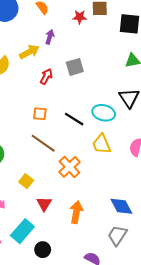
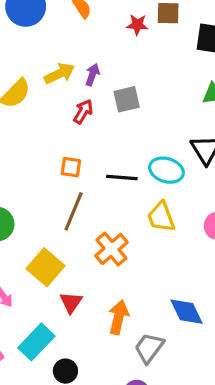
purple arrow: (50, 37) -> (92, 75), moved
black line: (74, 119) -> (122, 178), turned -30
brown line: (43, 143) -> (74, 211), turned 75
yellow square: (26, 181) -> (45, 267), size x1.6
gray trapezoid: (117, 235) -> (149, 348), moved

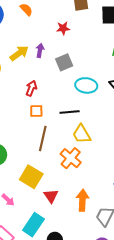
red star: (137, 25) -> (63, 28), moved
red arrow: (83, 112) -> (31, 88), moved
cyan ellipse: (166, 170) -> (86, 85), moved
yellow trapezoid: (161, 217) -> (82, 134), moved

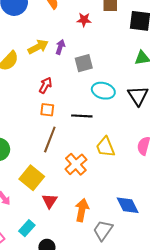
red star: (63, 28) -> (84, 20), moved
yellow trapezoid: (82, 134) -> (105, 147), moved
cyan rectangle: (33, 225) -> (27, 228), size x0.7

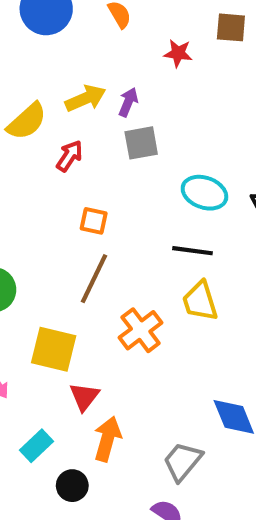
gray square: (84, 63) -> (141, 143), moved
red arrow: (45, 85) -> (69, 156), moved
black line: (82, 116) -> (193, 251), moved
yellow square: (32, 178) -> (54, 349), turned -30
orange arrow: (82, 210) -> (107, 439), moved

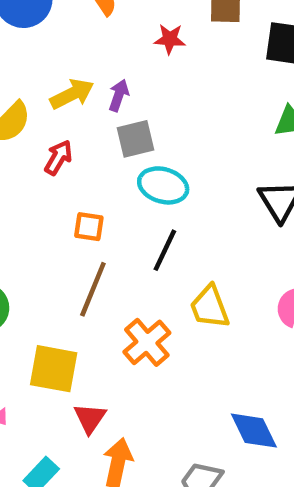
cyan ellipse: (204, 193) -> (163, 185), moved
black line: (193, 251) -> (165, 250), moved, turned -69

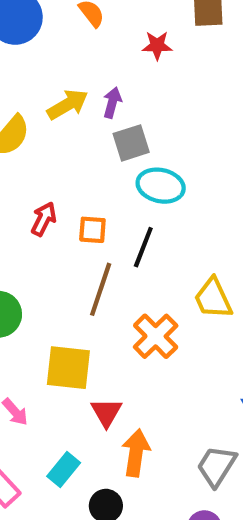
red arrow: (58, 158) -> (44, 219), moved
black line: (165, 250) -> (143, 247), moved

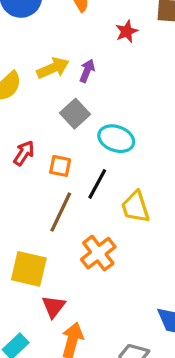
red star: (157, 45) -> (127, 31), turned -30
gray square: (131, 143) -> (75, 114), moved, turned -32
yellow trapezoid: (213, 298) -> (135, 207), moved

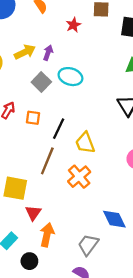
cyan ellipse: (116, 139) -> (70, 77), moved
brown line: (61, 212) -> (47, 161), moved
orange cross: (98, 253) -> (79, 177), moved

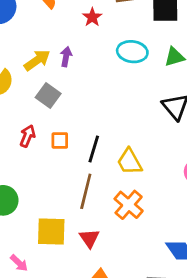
cyan ellipse: (70, 77) -> (132, 52), moved
gray square: (41, 82) -> (48, 95), moved
red triangle: (33, 213) -> (89, 238), moved

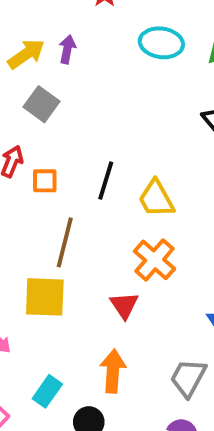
orange square: (60, 140) -> (45, 181), moved
brown line: (86, 191) -> (65, 242), moved
red triangle: (89, 238) -> (124, 305), moved

